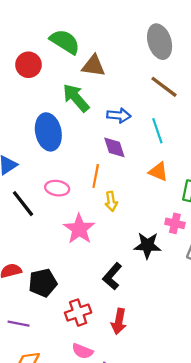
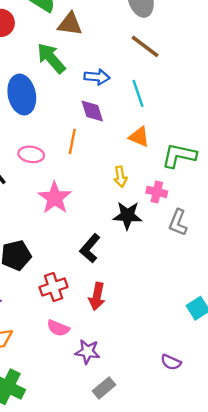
yellow arrow: (111, 201) -> (120, 177), moved

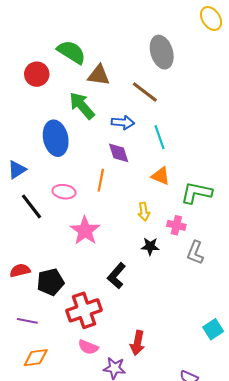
brown line: (145, 46) -> (145, 92), moved
black star: (127, 215) -> (150, 246), size x0.7
red cross: (54, 287) -> (84, 310), size x1.4
red arrow: (97, 296) -> (138, 343), moved

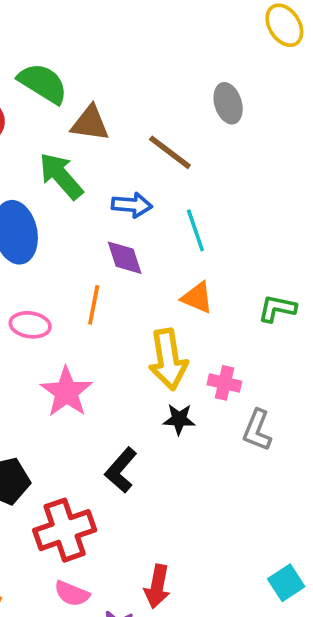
gray ellipse: (162, 52) -> (228, 103), moved, size x0.7
green L-shape: (196, 193) -> (277, 308), moved, size x0.7
yellow arrow: (144, 212) -> (168, 359), size x1.8
cyan square: (213, 329) -> (286, 583), moved

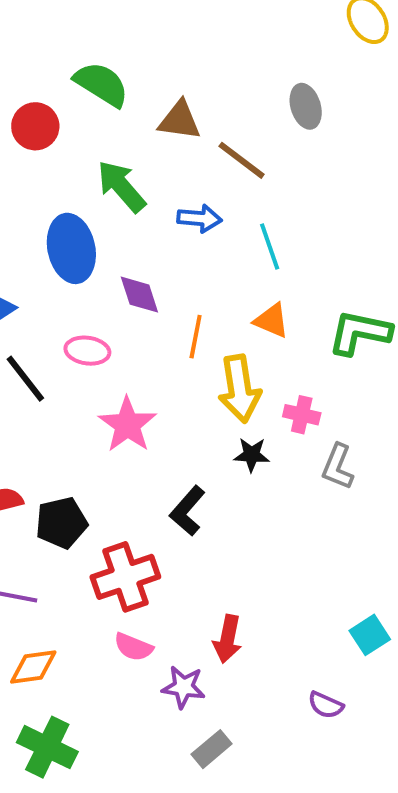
brown triangle: (90, 123) -> (179, 120), moved
purple diamond: (125, 258) -> (139, 295), moved
orange line: (94, 305) -> (196, 337), moved
green L-shape: (277, 308) -> (360, 333), size x1.5

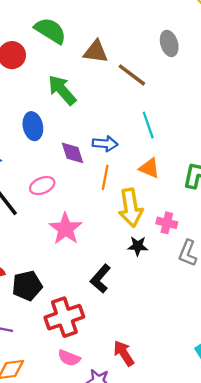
blue arrow: (200, 218) -> (105, 144), moved
blue ellipse: (71, 248) -> (33, 126), size x0.7
pink ellipse: (87, 351) -> (42, 186), turned -30
red arrow: (228, 639) -> (124, 353), turned 136

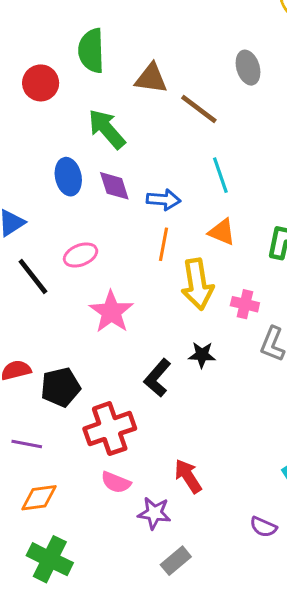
green semicircle: (50, 31) -> (91, 51), turned -124
purple diamond: (72, 153) -> (114, 186), moved
black star: (138, 246) -> (202, 355), moved

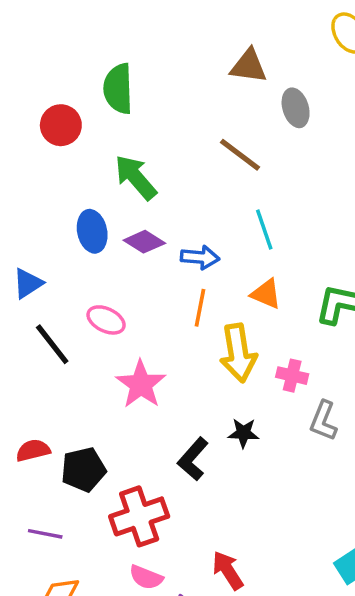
brown triangle: (151, 78) -> (249, 66), moved
purple diamond: (114, 186) -> (144, 242), turned -40
pink ellipse: (81, 255) -> (106, 320), turned 48

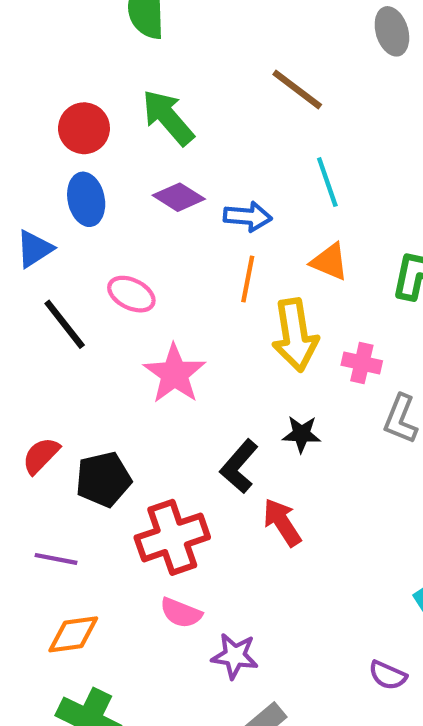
gray ellipse: (296, 108) -> (392, 31), moved
red circle: (61, 125) -> (84, 128), moved
blue ellipse: (92, 231) -> (86, 199), moved
red semicircle: (33, 450) -> (41, 456), turned -32
red arrow: (228, 570) -> (282, 522), moved

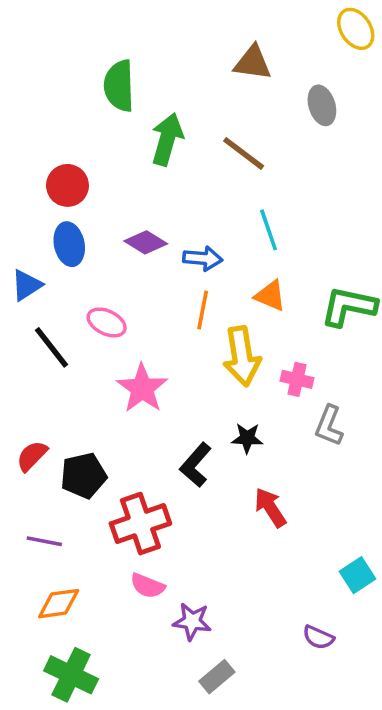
green arrow: (168, 117) -> (167, 139), moved, turned 57
red arrow: (282, 522) -> (270, 508), moved

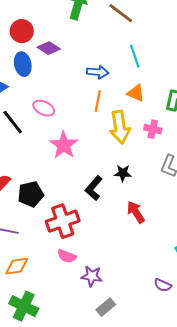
purple diamond: (146, 242) -> (49, 48), moved
pink cross: (297, 379) -> (153, 129), moved

